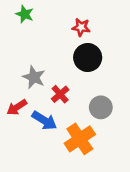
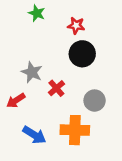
green star: (25, 14) -> (37, 13), moved
blue arrow: (44, 120) -> (34, 135), moved
orange cross: (80, 139) -> (75, 130), turned 36

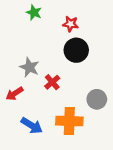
gray circle: (95, 101) -> (97, 99), moved

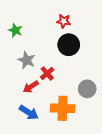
green star: (34, 13) -> (15, 30), moved
red arrow: (15, 94) -> (31, 87), moved

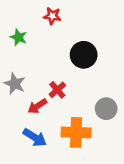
red star: (64, 21) -> (52, 16), moved
gray star: (27, 60) -> (15, 84), moved

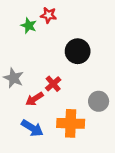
green star: (19, 37) -> (29, 26), moved

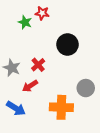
red cross: (53, 84) -> (38, 65), moved
blue arrow: (32, 128) -> (16, 108), moved

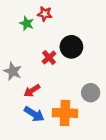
red cross: (38, 65) -> (49, 58), moved
blue arrow: (16, 108) -> (34, 114), moved

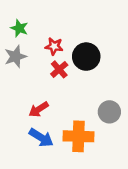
red star: (45, 14) -> (54, 46), moved
green star: (27, 23) -> (19, 28), moved
gray star: (13, 71) -> (15, 57), moved, turned 30

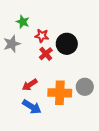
green star: (19, 28) -> (23, 22), moved
orange cross: (79, 136) -> (60, 93), moved

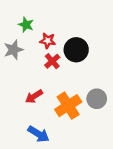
orange cross: (60, 93) -> (68, 106), turned -35
blue arrow: (32, 107) -> (39, 134), moved

